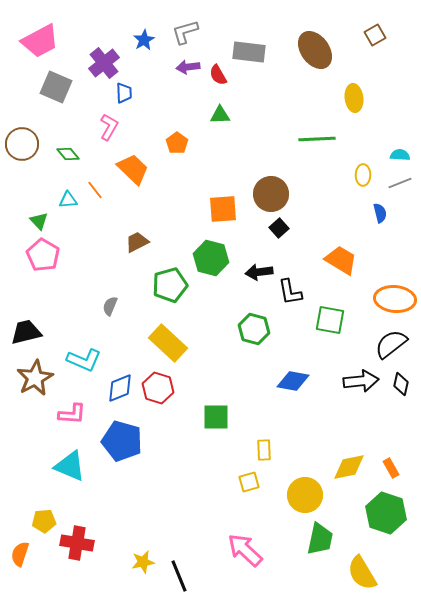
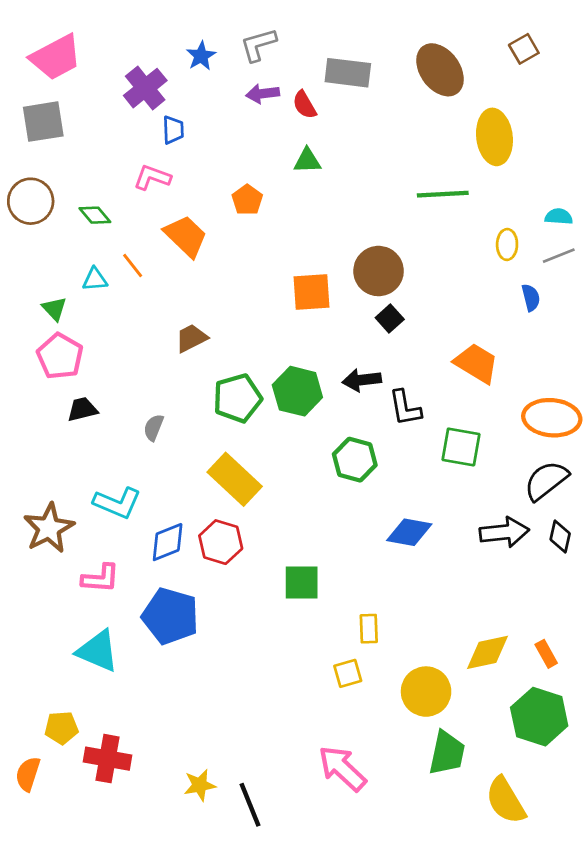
gray square: (56, 87) -> (43, 122), moved, turned -32
yellow ellipse: (354, 98) -> (494, 137), size x1.4
pink L-shape: (109, 127) -> (152, 177), turned -100
green hexagon: (211, 258) -> (297, 391), moved
black trapezoid: (26, 332) -> (82, 409), moved, size x0.7

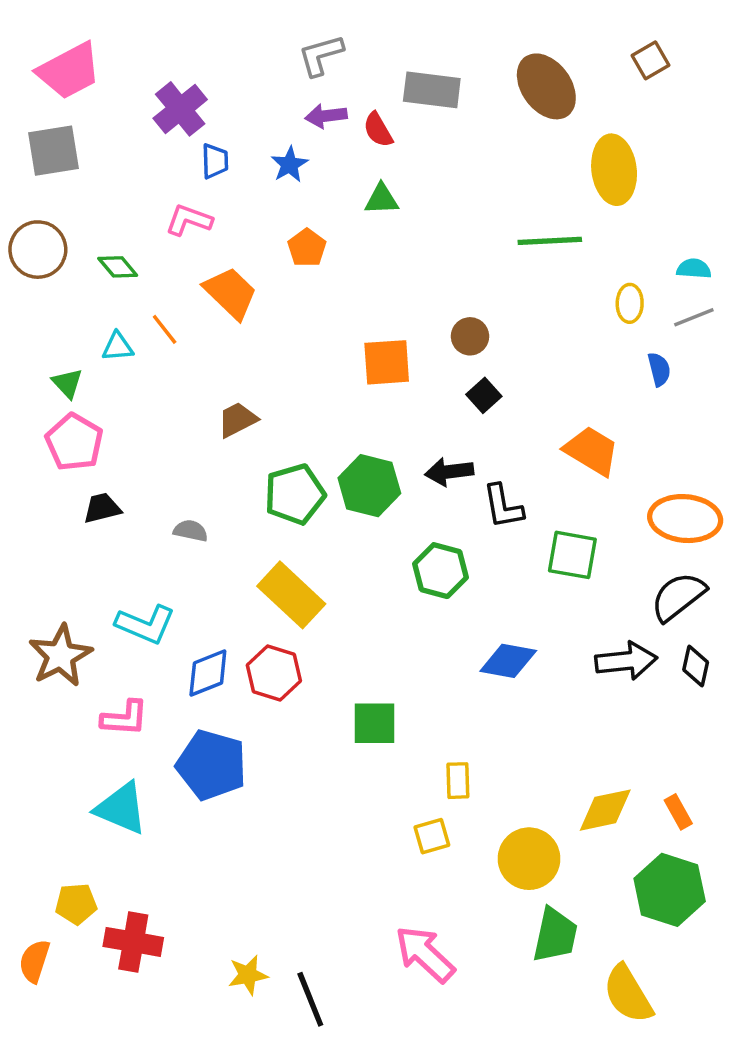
blue star: (201, 56) -> (290, 165), moved
brown circle: (379, 271) -> (470, 336), size x0.6
gray semicircle: (154, 427) -> (191, 531), turned 80

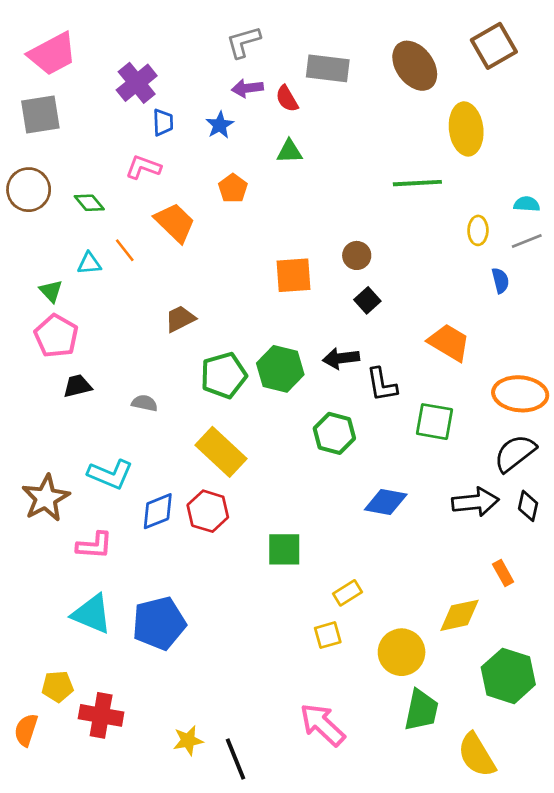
brown square: (650, 60) -> (494, 46), size x1.6
blue pentagon: (211, 765) -> (159, 623), moved, turned -30
yellow rectangle: (458, 781) -> (348, 593), turned 60
orange rectangle: (678, 812) -> (503, 573), moved

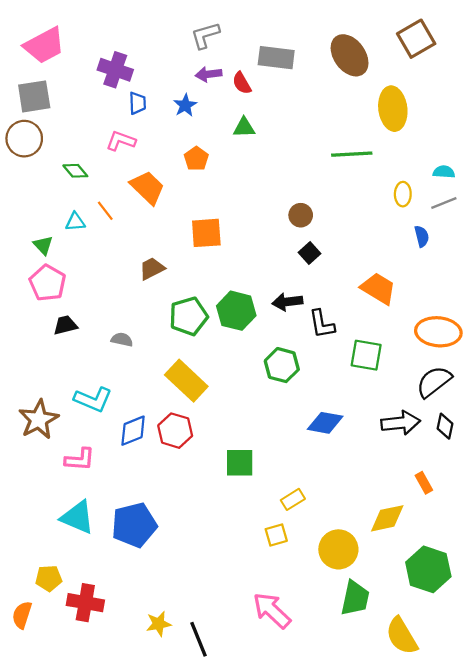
purple cross: (137, 83) -> (115, 70), turned -32
brown circle: (29, 190) -> (24, 139), moved
orange square: (293, 275) -> (206, 233), moved

